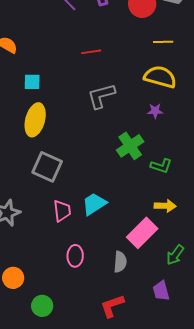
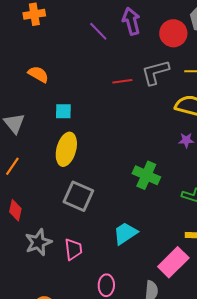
gray L-shape: (101, 96) -> (155, 72), moved
green cross: (130, 146) -> (146, 175), moved, turned -32
pink trapezoid: (62, 211) -> (73, 249), moved

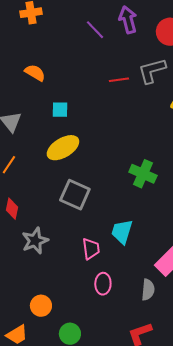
yellow ellipse: (66, 149) -> (63, 148), turned 44
cyan trapezoid: (125, 233) -> (122, 232), turned -40
pink trapezoid: (73, 249) -> (91, 249), moved

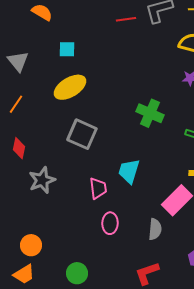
orange circle: (41, 306) -> (31, 245), moved

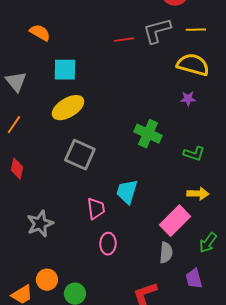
cyan square: (67, 49) -> (65, 70), size x1.4
gray star: (42, 180) -> (40, 224), moved
gray semicircle: (155, 229) -> (166, 253), moved
orange circle: (31, 245) -> (47, 280), moved

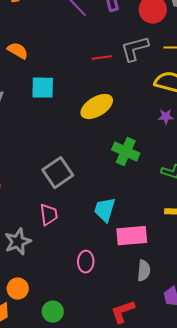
yellow ellipse: (68, 108) -> (97, 107), moved
gray square: (80, 155) -> (58, 173), turned 32
pink trapezoid: (96, 209) -> (49, 215), moved
pink rectangle: (175, 221) -> (132, 236), moved, turned 40
orange circle: (47, 280) -> (18, 289), moved

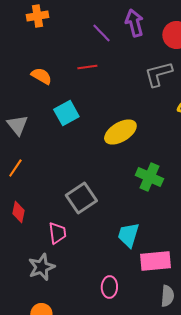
red line: (102, 58) -> (87, 67), moved
cyan square: (43, 88) -> (66, 113), turned -30
pink trapezoid: (49, 215) -> (57, 233), moved

